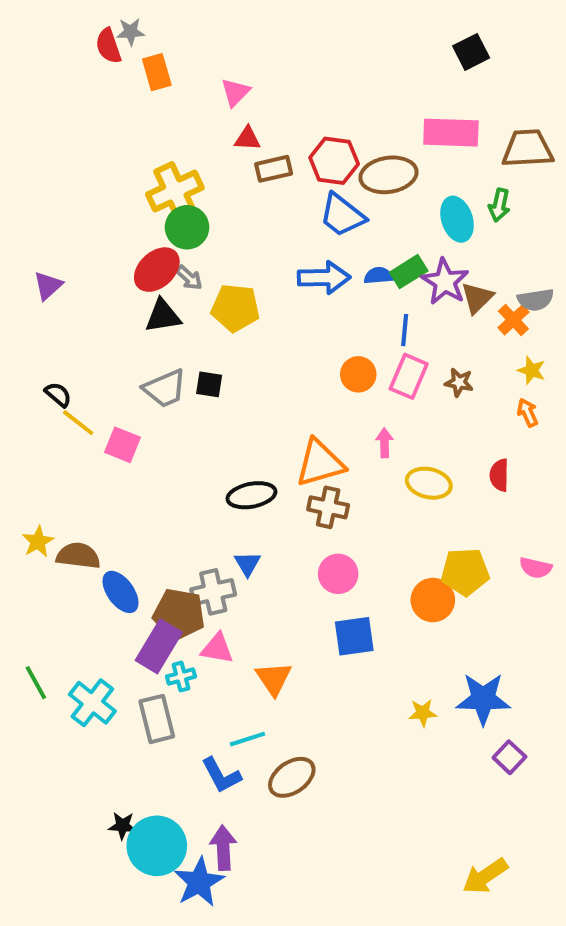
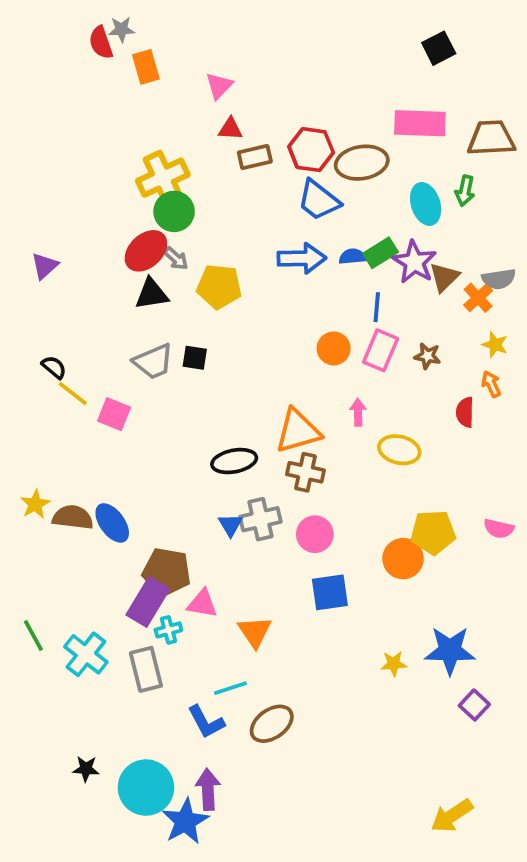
red semicircle: (499, 475) -> (465, 412), moved
blue ellipse: (121, 592) -> (112, 523), moved
gray cross: (213, 592) -> (260, 519), moved
black star: (123, 826) -> (86, 769), moved

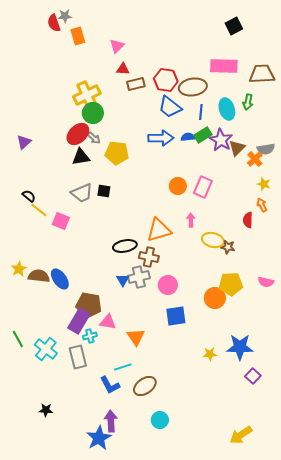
blue line: (377, 307) -> (201, 112), moved
brown star: (427, 356) -> (228, 247), moved
brown cross: (305, 472) -> (149, 257), moved
cyan circle: (146, 788) -> (160, 420), moved, size x0.6

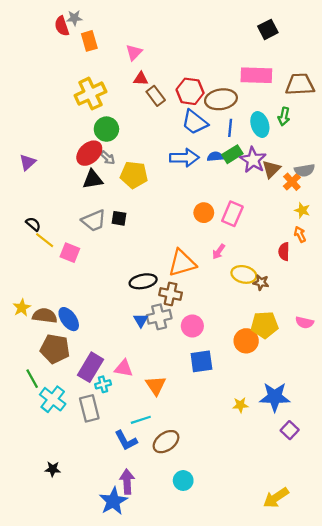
brown rectangle: (136, 84) -> (156, 96), turned 66
yellow cross: (87, 95) -> (90, 94), moved
pink arrow: (191, 220) -> (219, 252), turned -144
brown pentagon: (89, 305) -> (55, 349), moved
green line: (18, 339) -> (32, 379), moved

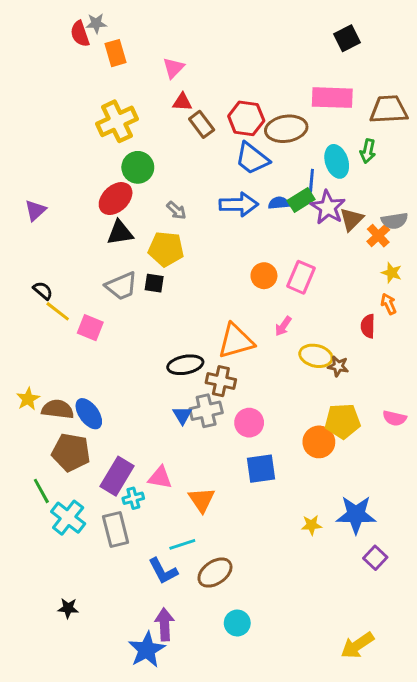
blue line: (230, 128) -> (311, 181), moved
gray arrow: (108, 158) -> (176, 210), moved
yellow pentagon: (134, 175) -> (166, 249), moved

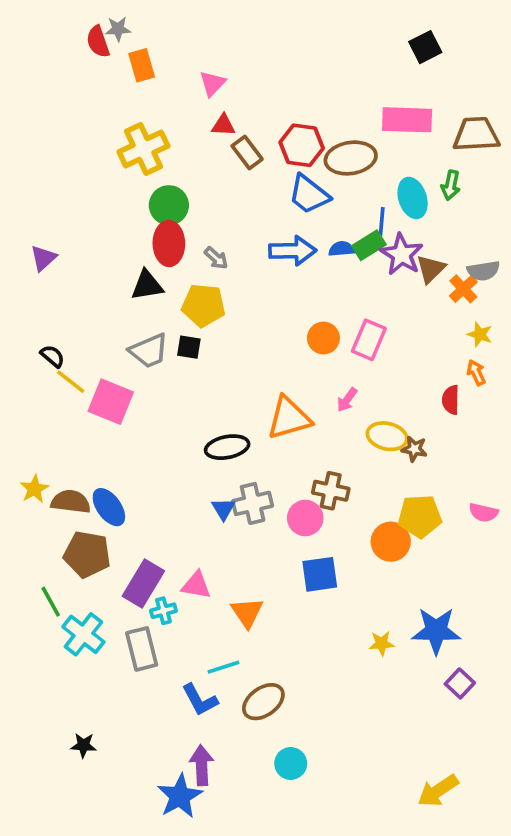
red ellipse: (116, 199) -> (169, 243), moved, turned -48
pink square: (90, 328) -> (111, 402), size x1.4
brown cross: (221, 381) -> (331, 491), moved

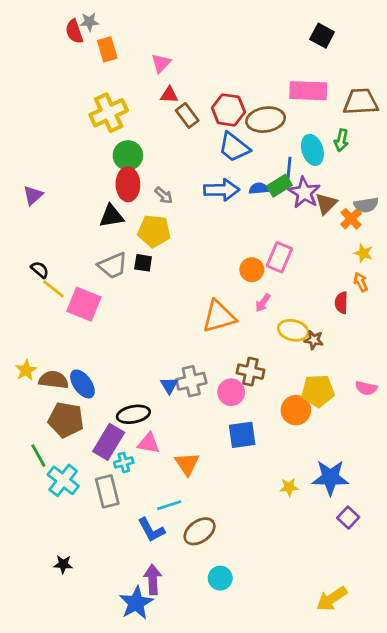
black square: (425, 47) -> (322, 36), turned -35
orange circle: (323, 338) -> (252, 270), moved
black ellipse: (227, 447) -> (133, 414), moved

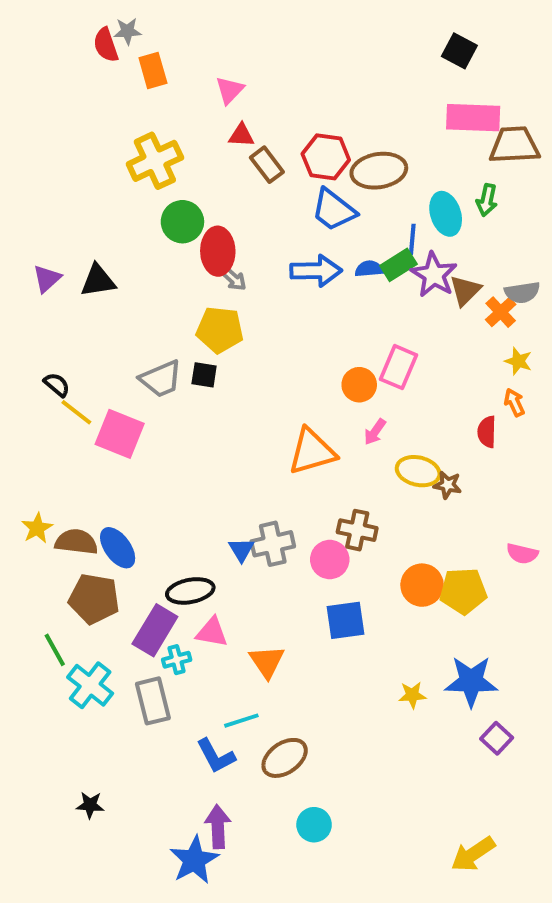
pink rectangle: (308, 91) -> (473, 118), moved
red ellipse: (128, 184) -> (218, 251), moved
black triangle: (111, 216) -> (98, 281), moved
yellow pentagon: (318, 391) -> (463, 591), moved

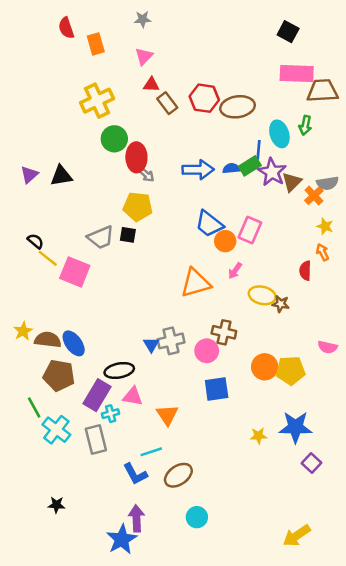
gray star: (127, 31) -> (143, 19), moved
blue trapezoid: (334, 210) -> (209, 224), moved

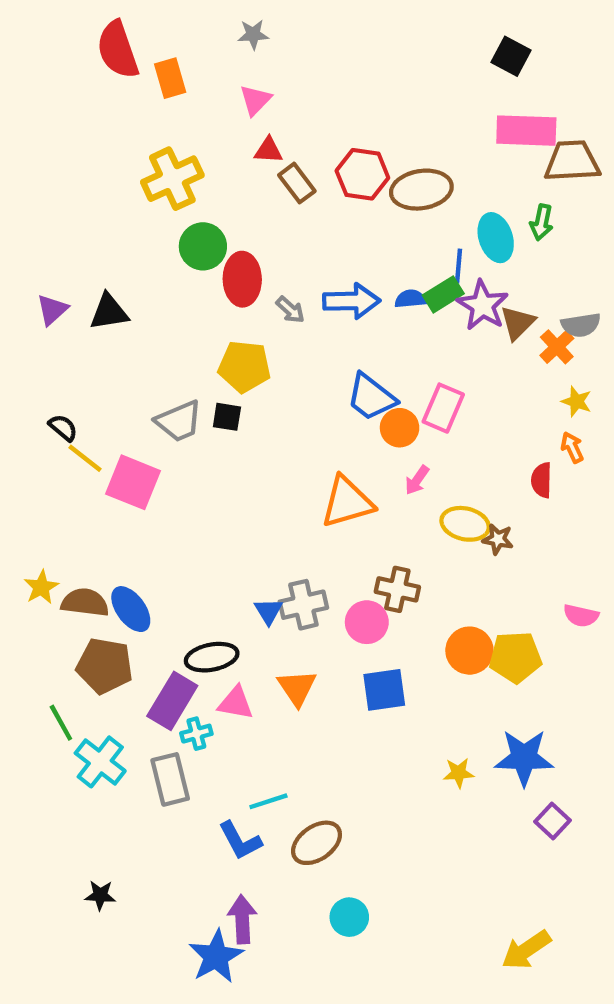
red semicircle: (66, 28) -> (118, 50), size x1.5
gray arrow: (146, 175) -> (290, 310), moved
orange triangle: (167, 415) -> (297, 688), moved

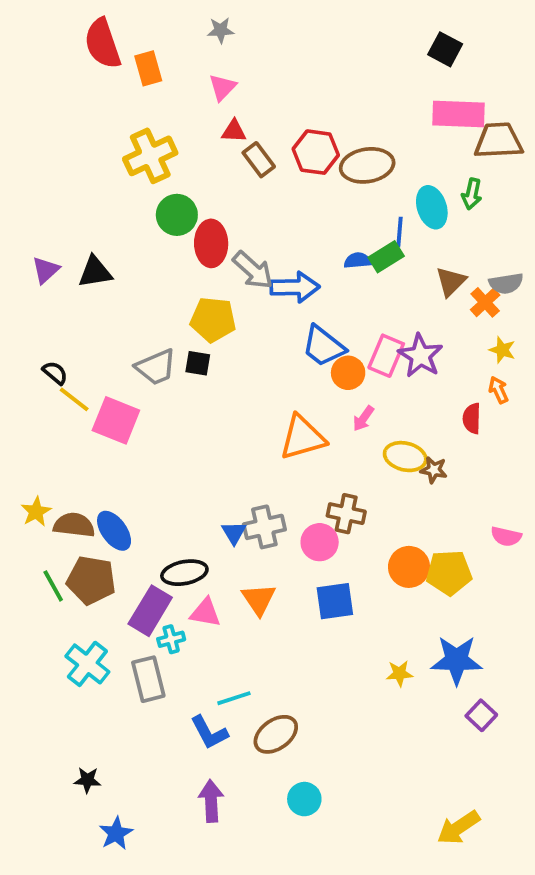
blue arrow: (351, 301) -> (295, 287), moved
purple star: (483, 305) -> (420, 356), moved
gray arrow: (290, 310) -> (253, 270), size x1.6
green line: (61, 723) -> (53, 586), moved
blue star: (216, 956) -> (116, 833), moved, size x0.7

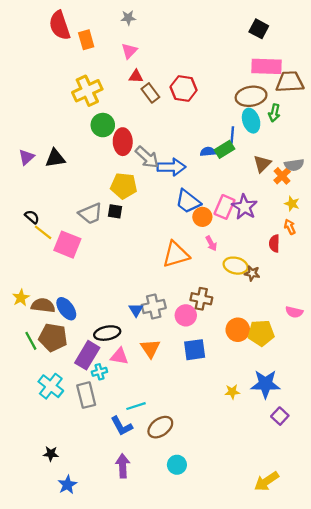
brown ellipse: (367, 165) -> (251, 96), moved
pink arrow: (363, 418) -> (211, 243), turned -64

